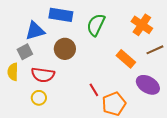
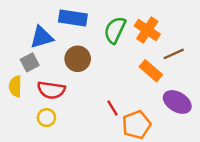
orange cross: (142, 25) -> (147, 30), moved
brown line: (155, 50) -> (174, 54), moved

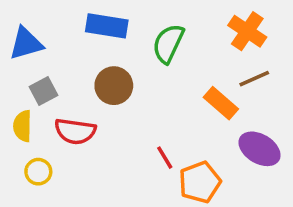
orange cross: (147, 30) -> (247, 31), moved
blue triangle: (42, 37) -> (26, 43), moved
yellow circle: (46, 118) -> (38, 172), moved

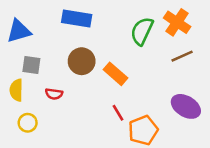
green semicircle: (168, 43) -> (142, 31), moved
gray square: (44, 91) -> (31, 65), turned 36
orange rectangle: (221, 103) -> (116, 74), moved
red semicircle: (75, 131) -> (54, 94), size x0.6

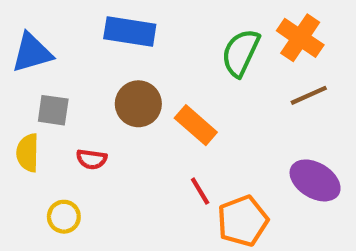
yellow circle: (28, 123) -> (64, 217), moved

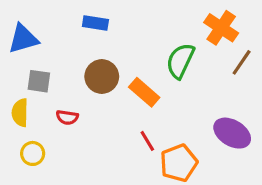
blue rectangle: (130, 31) -> (95, 23), size x0.7
green semicircle: (241, 53) -> (180, 61), moved
brown line: (309, 95) -> (242, 62), moved, turned -32
yellow circle: (64, 217) -> (33, 153), moved

